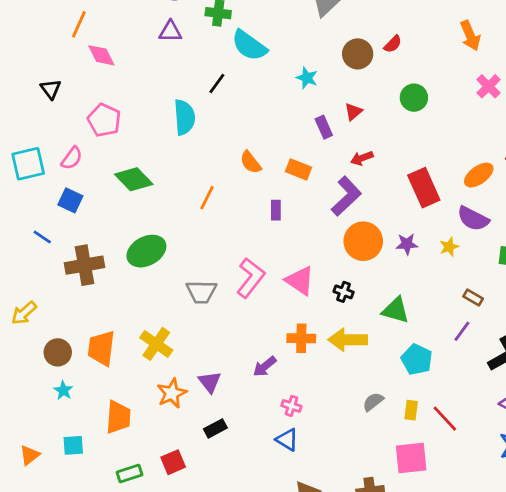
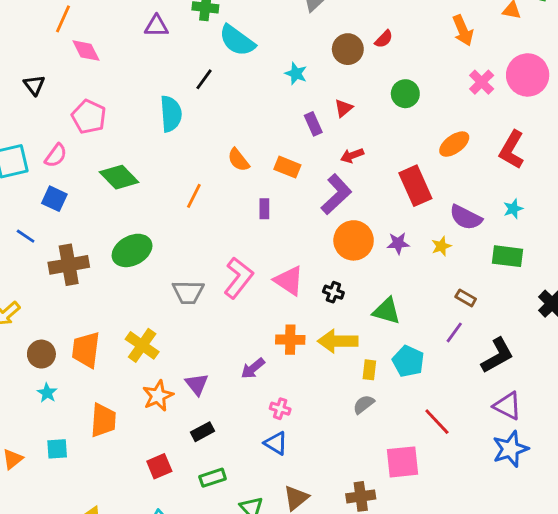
orange ellipse: (479, 175) -> (454, 144), moved
yellow rectangle: (411, 410) -> (369, 370), moved
green rectangle: (130, 473) -> (213, 478), moved

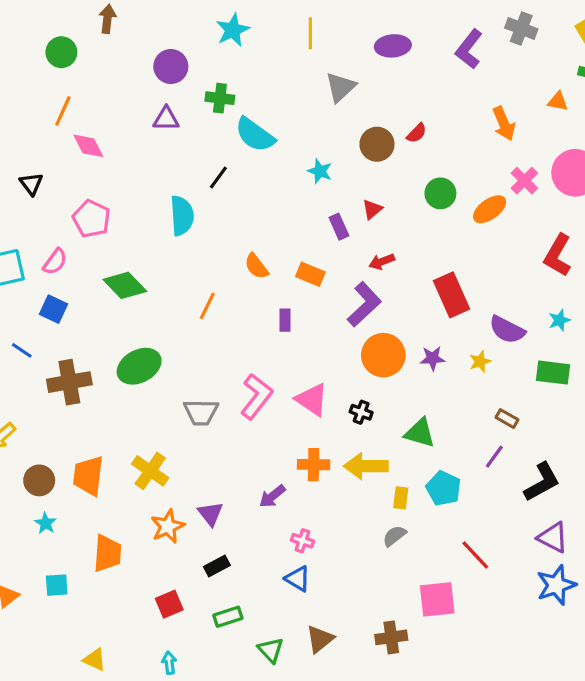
orange ellipse: (454, 144) -> (490, 209), moved

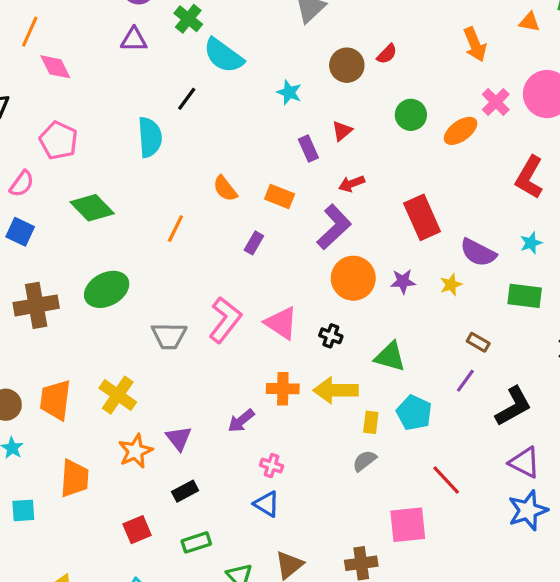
green cross: (220, 98) -> (188, 19), turned 32
purple rectangle: (285, 320) -> (254, 243), turned 30

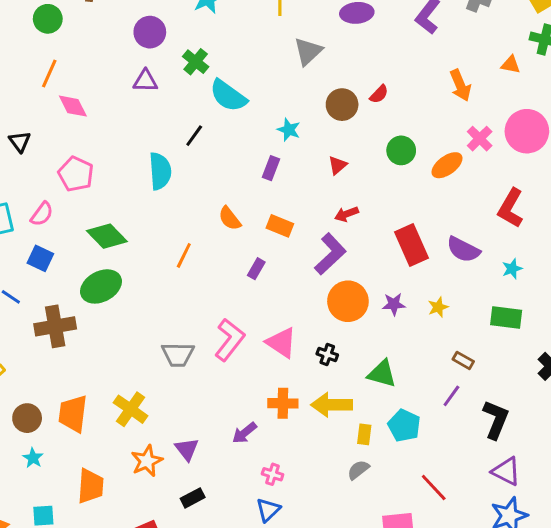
purple rectangle: (308, 148) -> (271, 168), moved, turned 45
purple semicircle: (478, 253) -> (463, 249), moved
green ellipse: (107, 289) -> (101, 286), moved
black L-shape: (513, 406) -> (496, 420), turned -39
blue triangle: (267, 504) -> (268, 510), turned 45

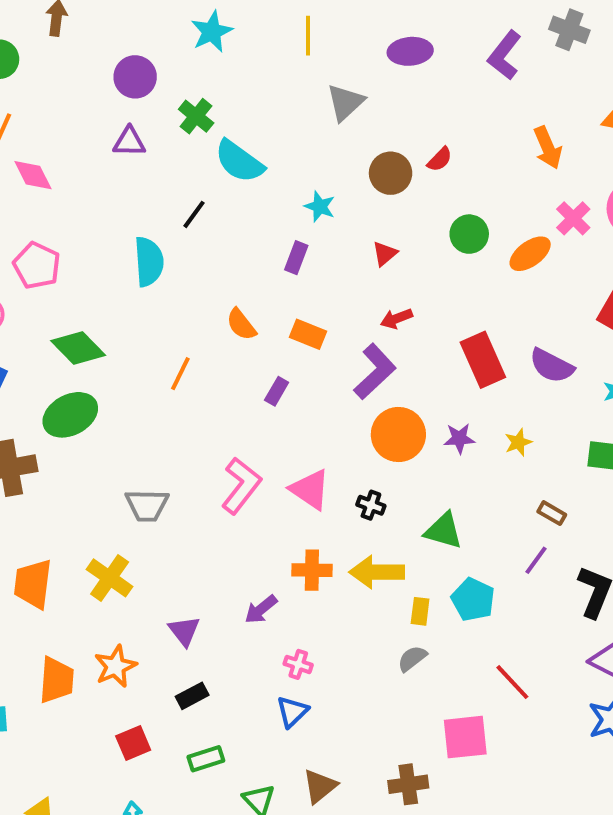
gray trapezoid: (178, 354) -> (147, 505), moved
orange star: (147, 461) -> (115, 666), moved

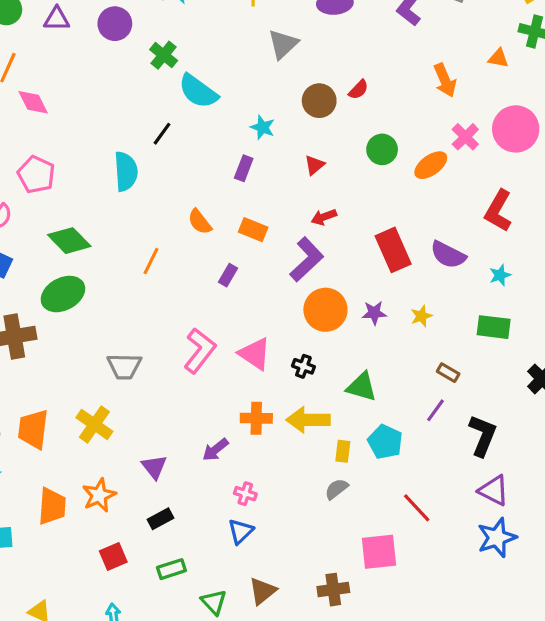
purple triangle: (129, 142) -> (57, 19), moved

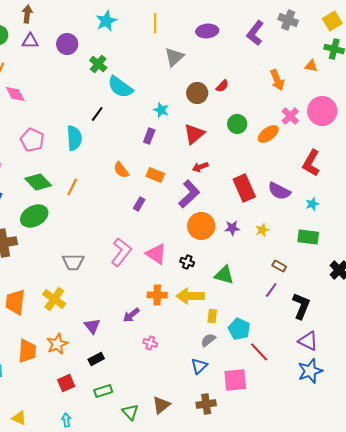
red triangle: (314, 165) -> (194, 134), size x1.6
pink pentagon: (36, 175) -> (32, 140), moved
orange line: (151, 261) -> (72, 187), moved
cyan pentagon: (385, 442) -> (239, 329), moved
blue triangle: (241, 531) -> (199, 366), moved

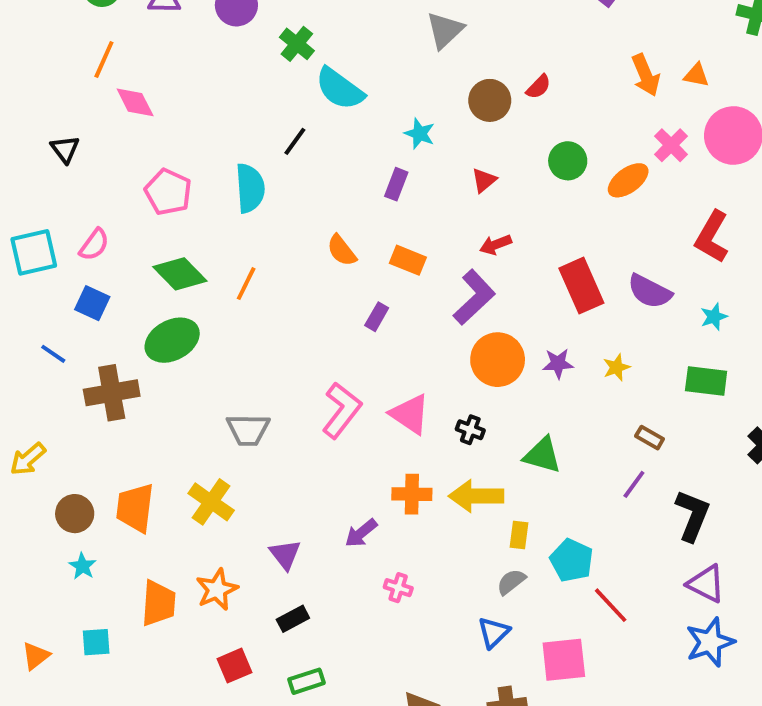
orange triangle: (311, 66) -> (696, 75), moved
red triangle: (194, 134) -> (484, 180), size x0.6

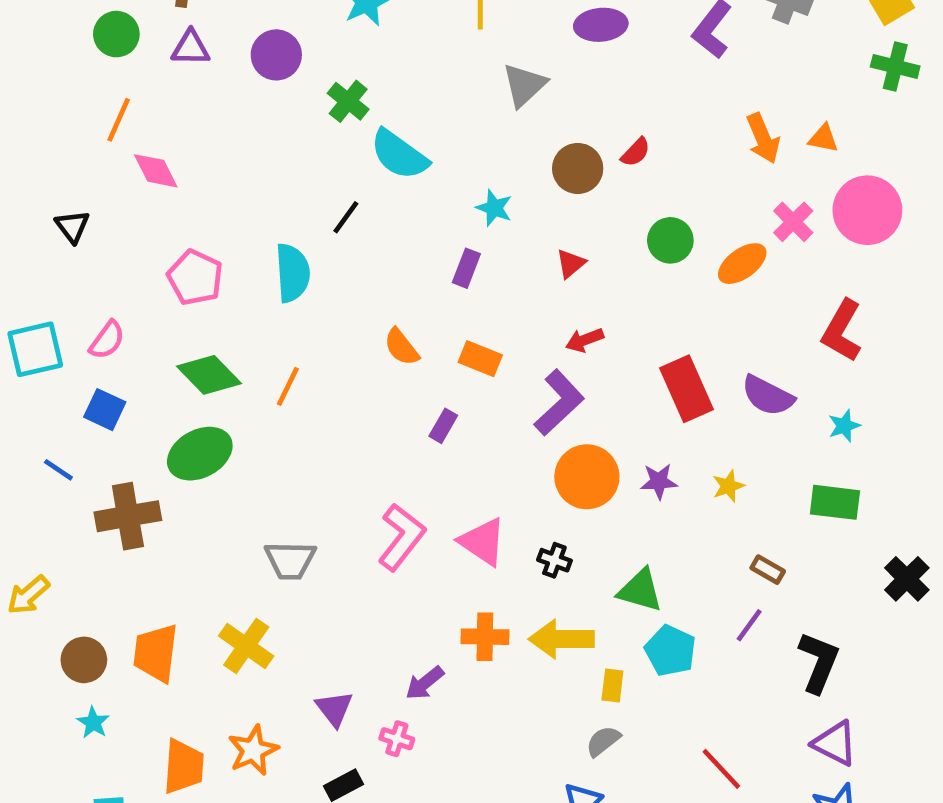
cyan pentagon: (572, 560) -> (670, 651), moved
pink cross: (398, 588) -> (397, 739), moved

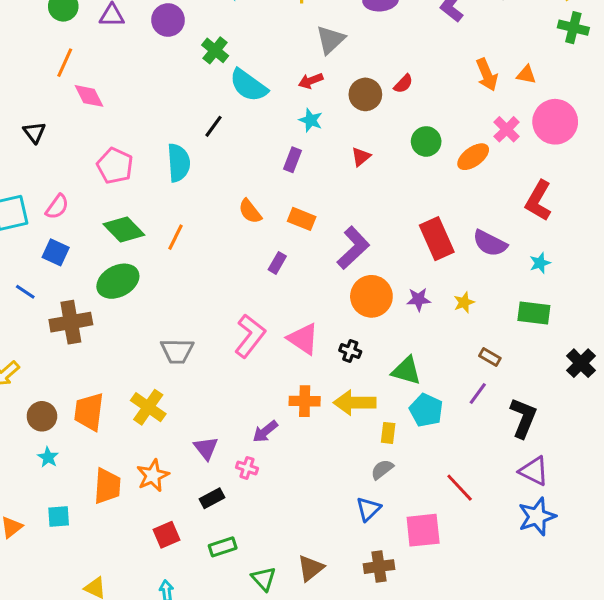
red arrow: (585, 340) -> (311, 81), moved

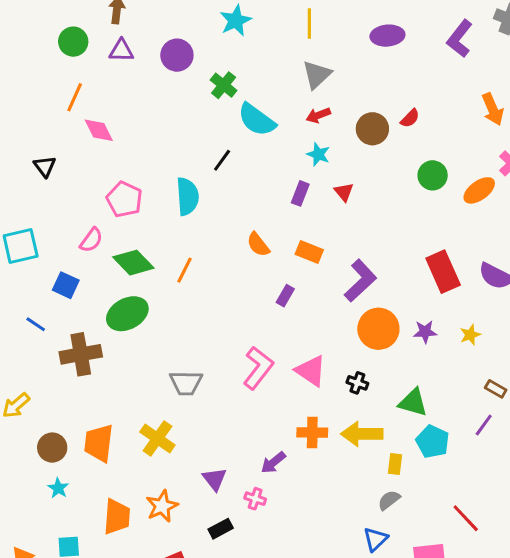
gray triangle: (330, 40) -> (317, 75), moved
red triangle: (361, 157) -> (344, 192), moved, turned -30
pink semicircle: (57, 207) -> (91, 240), moved

